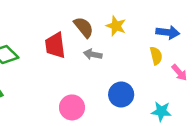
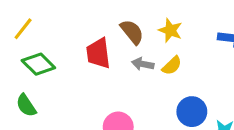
yellow semicircle: (156, 56) -> (172, 66), moved, turned 60
blue circle: (121, 94) -> (192, 112), moved

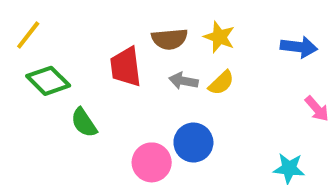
brown semicircle: (132, 32) -> (170, 39), turned 124
green semicircle: (26, 105) -> (84, 123), moved
blue circle: (192, 112) -> (193, 143), moved

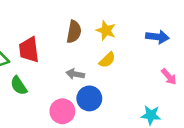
brown semicircle: (170, 39) -> (74, 32), turned -75
red trapezoid: (126, 67) -> (29, 50), moved
gray arrow: (183, 81) -> (75, 74), moved

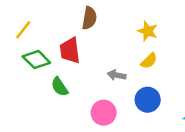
brown semicircle: (74, 32) -> (89, 18), moved
blue circle: (89, 98) -> (148, 100), moved

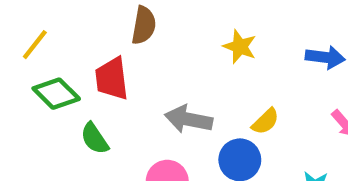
yellow semicircle: (149, 61) -> (265, 121), moved
gray arrow: (117, 75) -> (189, 119), size x1.5

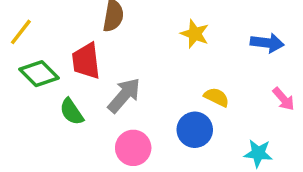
gray arrow: (189, 119) -> (124, 95), moved, turned 120
yellow semicircle: (265, 121) -> (216, 97), turned -110

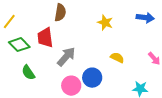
blue arrow: (267, 43) -> (145, 18), moved
green semicircle: (72, 112) -> (28, 73), moved
blue circle: (195, 130) -> (92, 78), moved

